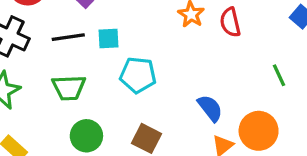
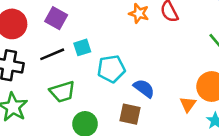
blue semicircle: (210, 108) -> (144, 88), moved

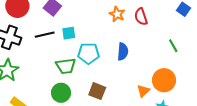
blue semicircle: (144, 88) -> (123, 52), moved, turned 48
green trapezoid: (62, 92) -> (66, 66), moved

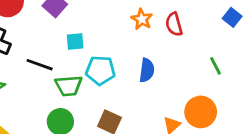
black line: (45, 35) -> (40, 65), moved, turned 30

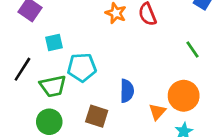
black line: (40, 65) -> (22, 69), turned -70
blue semicircle: (147, 70) -> (127, 91), moved

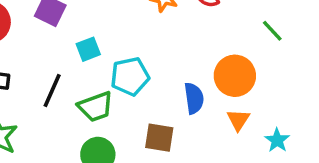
orange circle: (184, 96) -> (235, 76), moved

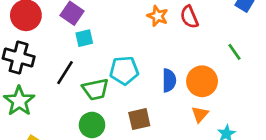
cyan square: (88, 49) -> (84, 38), moved
blue semicircle: (194, 98) -> (169, 80), moved
brown square: (159, 138) -> (139, 119), turned -30

